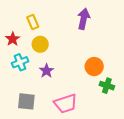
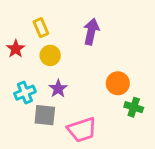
purple arrow: (84, 19) -> (91, 32), moved
cyan cross: (20, 62) -> (25, 93), moved
gray square: (26, 101) -> (45, 115), moved

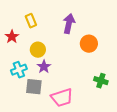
yellow circle: (50, 55) -> (38, 50), moved
orange circle: (118, 83) -> (89, 44), moved

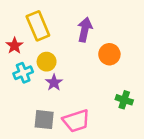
yellow rectangle: (31, 21) -> (38, 26), size x1.6
cyan cross: (19, 70) -> (23, 73), moved
gray square: (34, 87) -> (44, 120), moved

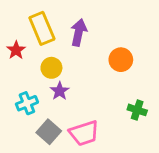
purple arrow: (85, 30) -> (79, 32), moved
cyan cross: (23, 73) -> (27, 103), moved
gray square: (44, 120) -> (49, 132), turned 35

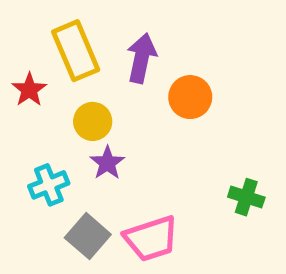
orange circle: (121, 60) -> (190, 97), moved

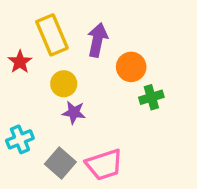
purple star: (107, 163) -> (74, 112), turned -30
cyan cross: (49, 185) -> (20, 139), moved
green cross: (246, 197) -> (151, 97), moved, turned -35

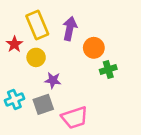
yellow circle: (64, 84) -> (36, 57), moved
gray square: (60, 163) -> (43, 104), moved, turned 30

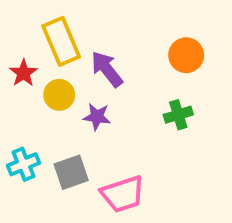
purple arrow: (70, 29) -> (107, 69), moved, turned -50
orange circle: (94, 48) -> (186, 55), moved
purple star: (53, 80) -> (97, 117), moved

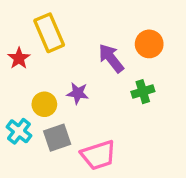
purple arrow: (107, 69) -> (111, 58), moved
yellow circle: (59, 95) -> (44, 104), moved
cyan cross: (23, 164) -> (19, 131), turned -30

